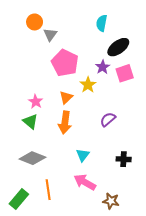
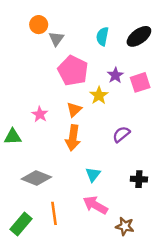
cyan semicircle: (102, 23) -> (102, 36), moved
black ellipse: (118, 47) -> (139, 36), moved
green triangle: (30, 121) -> (13, 137), moved, turned -42

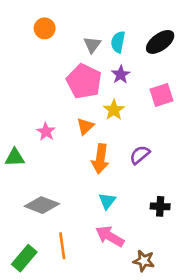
gray triangle: (56, 39) -> (92, 45), moved
purple star: (115, 75) -> (121, 75), moved
orange arrow: (73, 138) -> (100, 159), moved

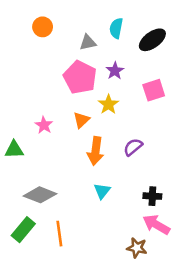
cyan semicircle: (118, 42) -> (116, 28), moved
gray triangle: (92, 45) -> (88, 42), turned 42
pink arrow: (110, 236) -> (156, 225), moved
green rectangle: (24, 258) -> (23, 230), moved

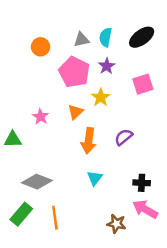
orange circle: (43, 27) -> (41, 47), moved
cyan semicircle: (116, 28) -> (105, 37), moved
brown star: (137, 248) -> (116, 224), moved

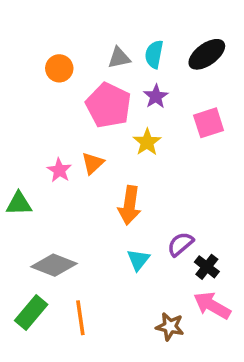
orange triangle: (75, 112) -> (93, 163), moved
purple semicircle: (124, 137) -> (180, 244), moved
black cross: (142, 183) -> (207, 267), turned 35

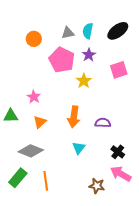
orange triangle: (93, 163) -> (40, 122), moved
purple semicircle: (180, 244) -> (103, 123), moved, turned 42

